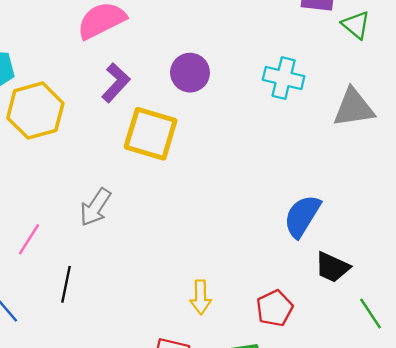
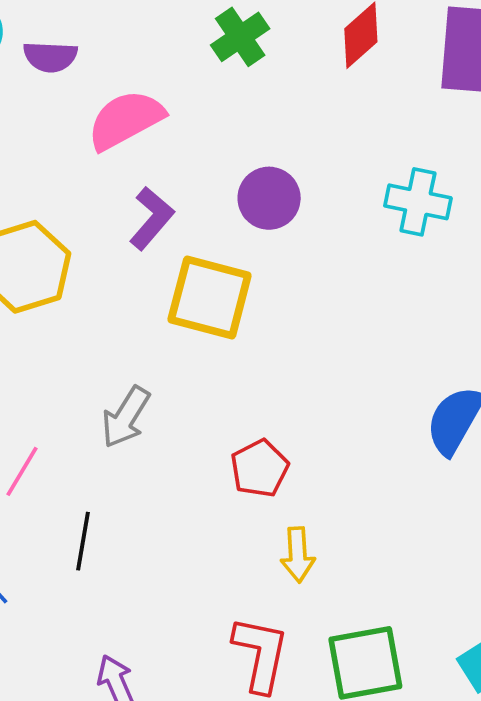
red pentagon: (275, 308) -> (260, 468), moved

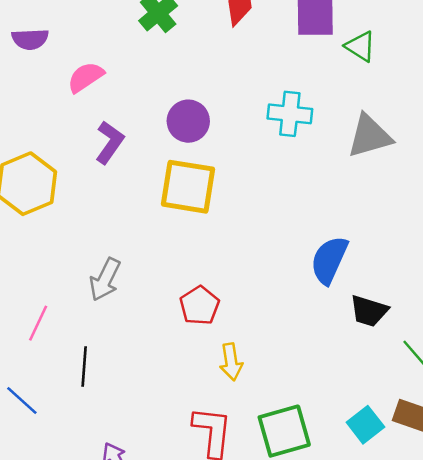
pink semicircle: (126, 120) -> (86, 77), size x0.7
yellow square: (210, 297) -> (188, 187), moved

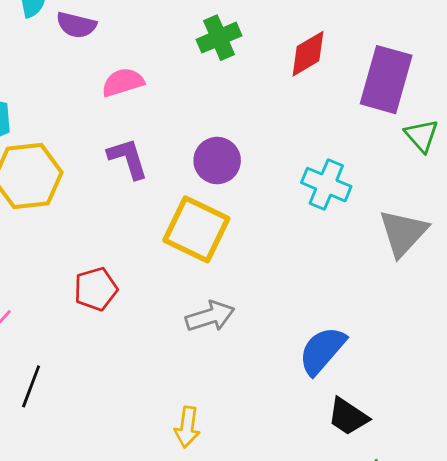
gray triangle: (370, 136) -> (403, 233), turned -48
purple L-shape: (110, 142) -> (128, 158), turned -69
gray arrow: (105, 279) -> (210, 316), moved, turned -150
red pentagon: (200, 306) -> (96, 289), moved

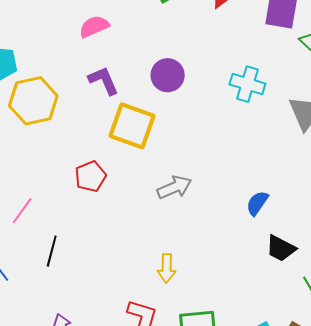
yellow square: (196, 229) -> (132, 126), moved
blue semicircle: (322, 351) -> (257, 203), size x0.7

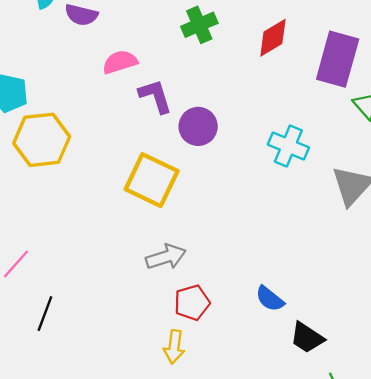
purple L-shape: (104, 81) -> (155, 96), moved
red pentagon: (91, 176) -> (192, 303), moved
gray arrow: (174, 187) -> (166, 257), moved
blue semicircle: (257, 203) -> (270, 299), moved, turned -92

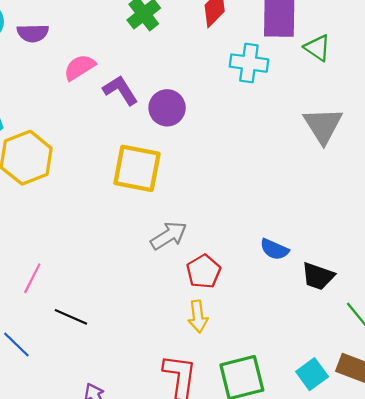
cyan cross: (288, 146) -> (249, 63), moved
black line: (45, 314) -> (71, 317), turned -72

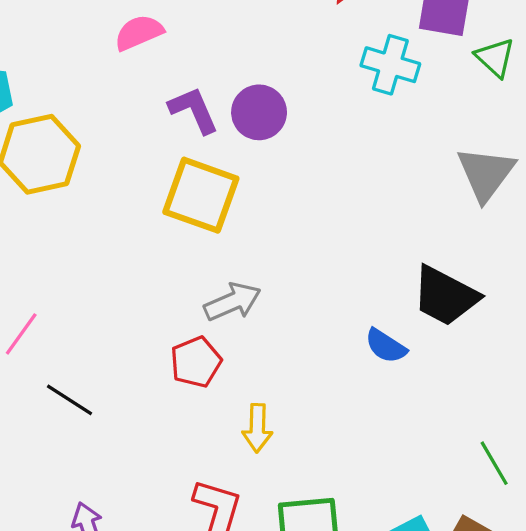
purple L-shape: (120, 90) -> (194, 110), moved
red pentagon: (204, 272) -> (196, 362), moved
black trapezoid: (318, 276) -> (445, 296), moved, size x1.4

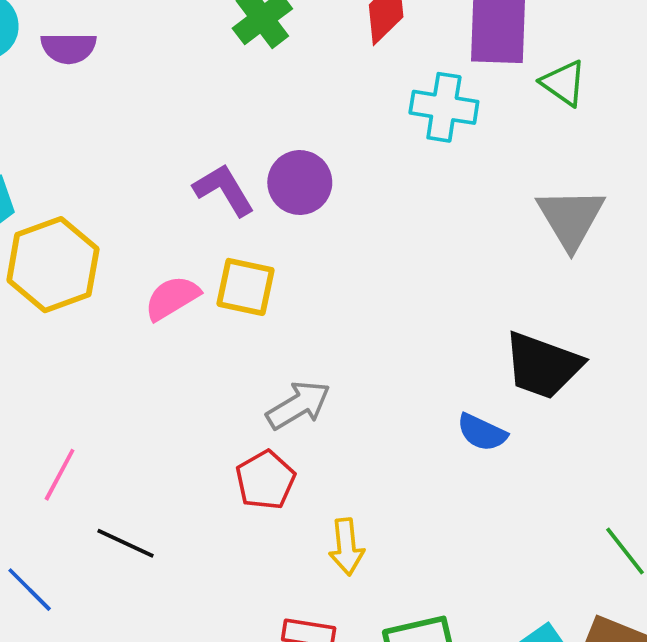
pink semicircle: (139, 33) -> (172, 298), moved
yellow square: (201, 195) -> (246, 287), size x0.7

